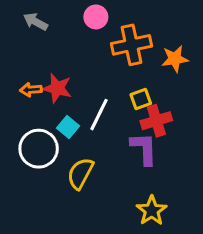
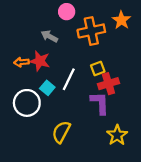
gray arrow: (35, 22) -> (49, 36), moved
orange star: (175, 59) -> (121, 20), moved, turned -30
yellow semicircle: (80, 173) -> (61, 132), moved
yellow star: (152, 211) -> (117, 135), moved

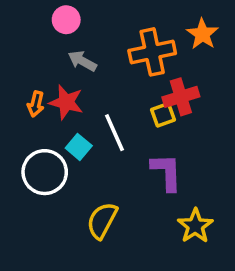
pink circle: (67, 12) -> (66, 20), moved
orange arrow: (21, 62) -> (36, 104), turned -72
white line: (69, 79) -> (115, 133), turned -50
red cross: (108, 84) -> (181, 97), moved

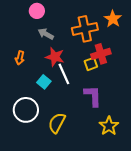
red star: (66, 102) -> (55, 57), moved
white circle: (45, 172) -> (26, 110), moved

